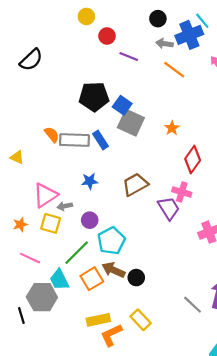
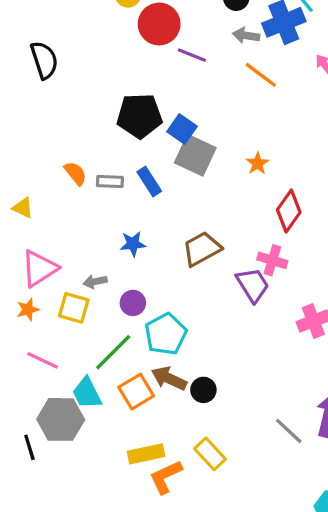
red circle: (107, 36) -> (159, 24), size x1.6
black semicircle: (31, 60) -> (44, 60), turned -65
gray rectangle: (74, 140) -> (110, 182), size x0.6
pink triangle: (45, 195) -> (39, 268), moved

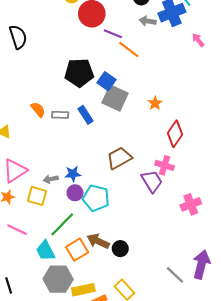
orange line: (261, 75) -> (129, 50), moved
blue star: (133, 244) -> (73, 174), moved
cyan pentagon: (166, 334) -> (96, 198), moved, turned -30
gray hexagon: (61, 419) -> (58, 279), moved

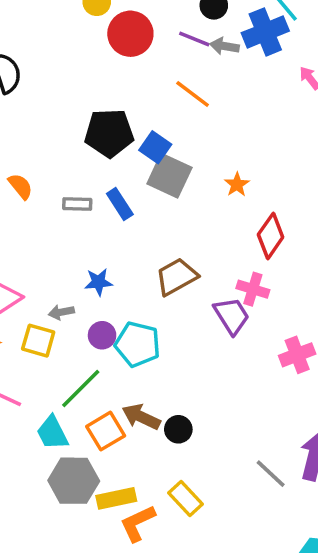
purple line: (113, 34) -> (194, 39), moved
orange semicircle: (38, 110) -> (20, 186), moved
blue star: (73, 174) -> (99, 282), moved

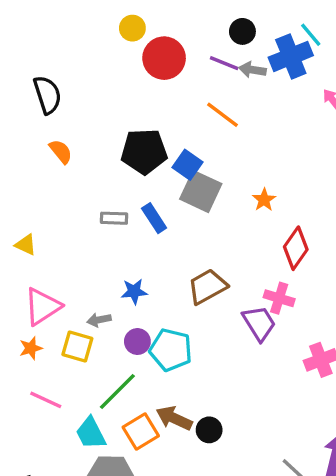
orange semicircle: (20, 186) -> (61, 151), moved

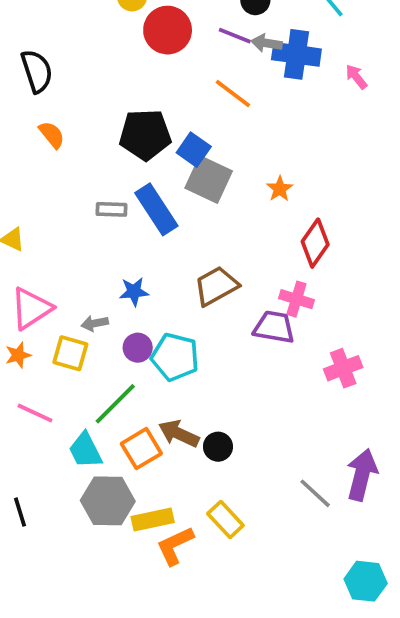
blue cross: (291, 56) -> (296, 54), moved, turned 30
blue rectangle: (154, 218) -> (156, 209), size x1.5
purple trapezoid: (259, 323) -> (274, 327), turned -48

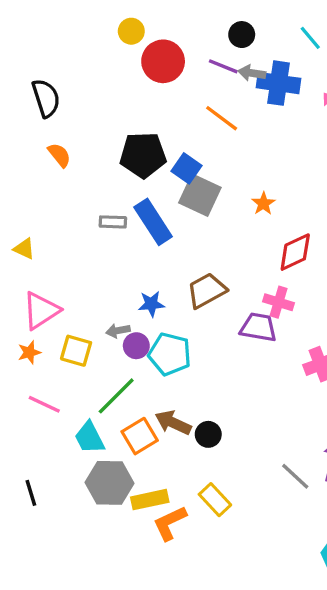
red diamond: (315, 243) -> (295, 252), turned 30
blue star: (134, 292) -> (151, 304), moved
gray arrow: (95, 323) -> (118, 331), moved

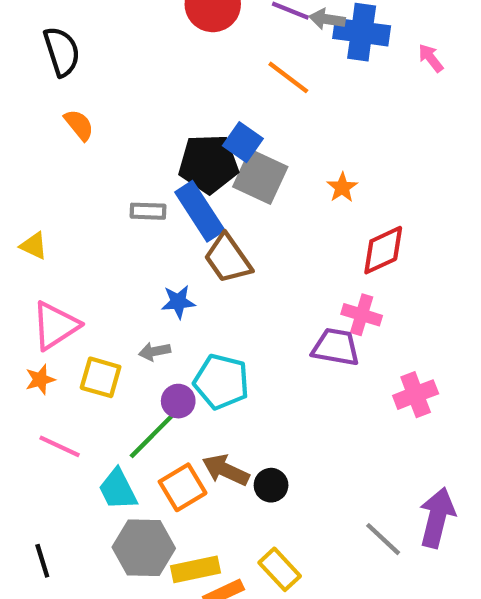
black pentagon: (143, 155) -> (208, 164), moved
brown trapezoid: (207, 290) -> (228, 259), moved, turned -96
blue star: (151, 304) -> (178, 302), moved
purple circle: (136, 346) -> (178, 401), moved

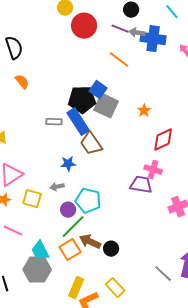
green line: (152, 436) -> (73, 227), moved
gray hexagon: (144, 548) -> (37, 270), moved
yellow rectangle: (195, 569) -> (76, 288), turned -55

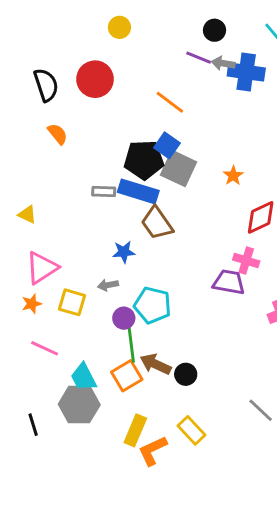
red circle: (84, 26) -> (95, 79), moved
orange line: (119, 60) -> (170, 102), moved
blue rectangle: (78, 122) -> (138, 191), turned -40
green line: (73, 227) -> (131, 343), turned -52

